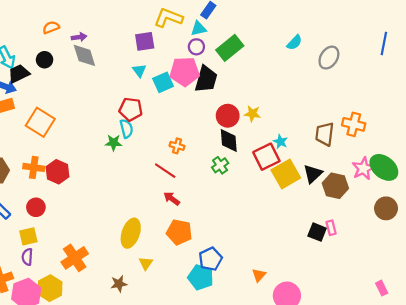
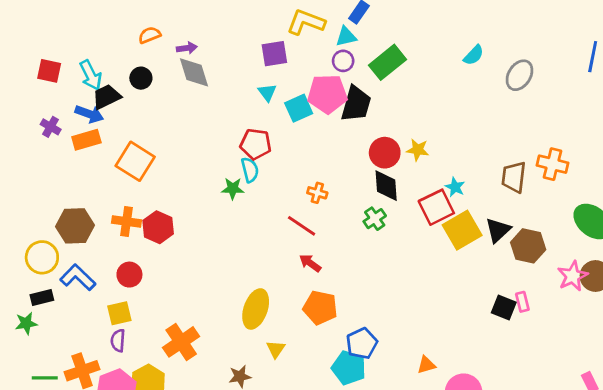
pink star: (363, 169) -> (573, 276), moved
orange triangle: (259, 275) -> (426, 365), turned 32

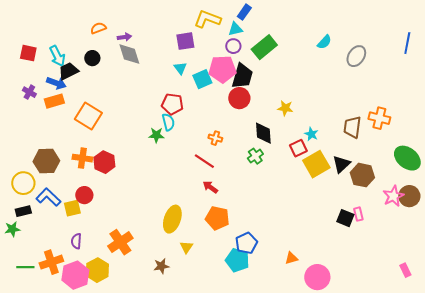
red circle: (385, 153) -> (239, 98), moved
red square: (436, 207) -> (298, 148), size x0.7
yellow square: (119, 313) -> (72, 208), moved

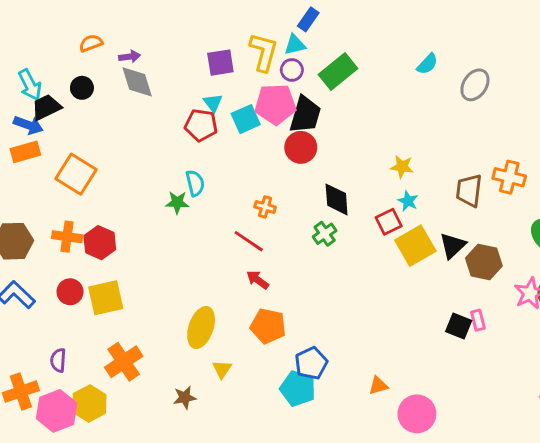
yellow L-shape: (207, 19) -> (264, 52), moved, turned 84
red pentagon: (172, 104) -> (201, 125), moved
yellow star: (285, 108) -> (402, 167), moved
yellow square: (72, 208) -> (106, 298), moved, size x1.4

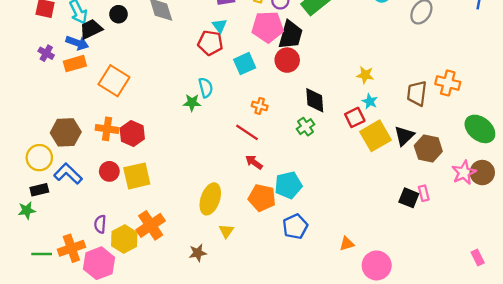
cyan square: (246, 119) -> (245, 64), moved
cyan pentagon: (298, 389) -> (288, 185), moved, turned -30
yellow hexagon: (89, 403) -> (124, 239), moved

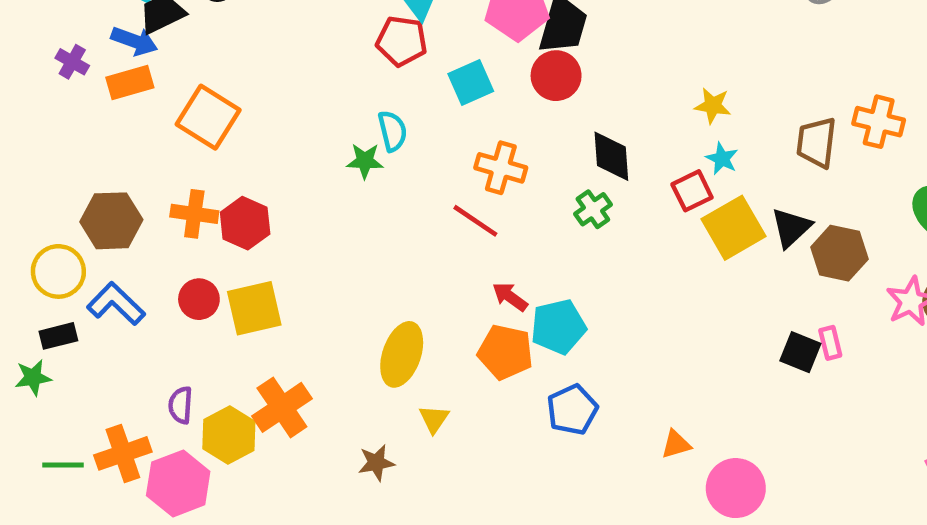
orange cross: (260, 106) -> (501, 168), size x1.5
red arrow: (254, 162) -> (510, 297), moved

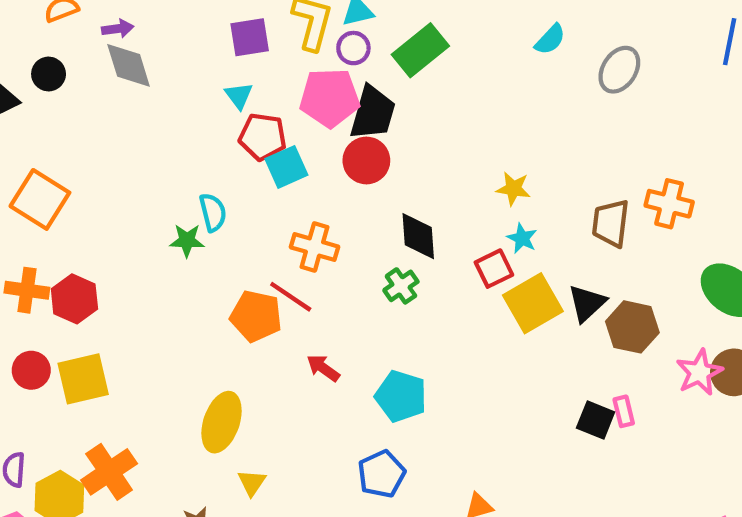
red pentagon: (402, 41) -> (263, 137), moved
cyan pentagon: (558, 327) -> (401, 396), moved, turned 30
orange pentagon: (505, 352) -> (256, 316), moved

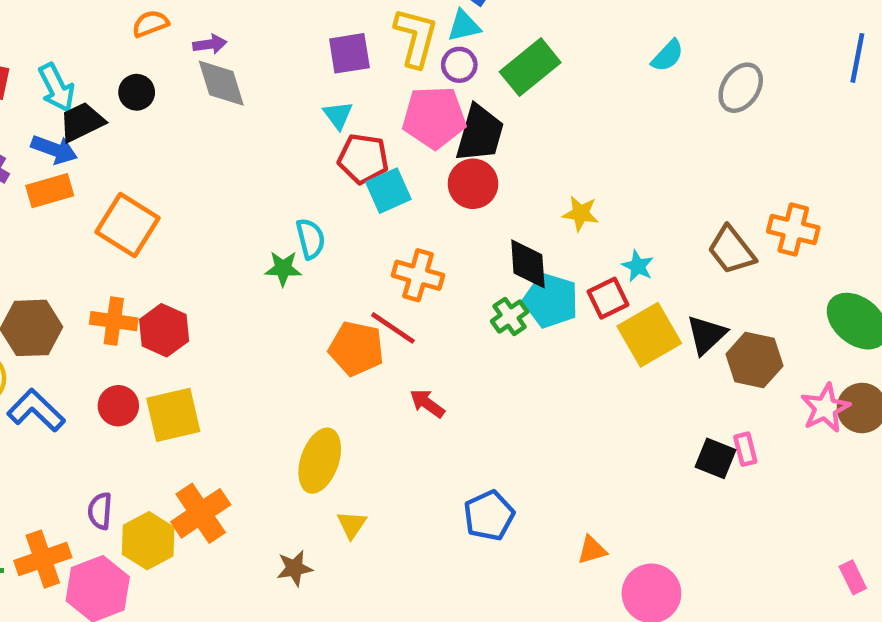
yellow star: (513, 189) -> (581, 214), moved
brown trapezoid: (611, 223) -> (732, 250), turned -45
cyan pentagon: (401, 396) -> (551, 300), moved

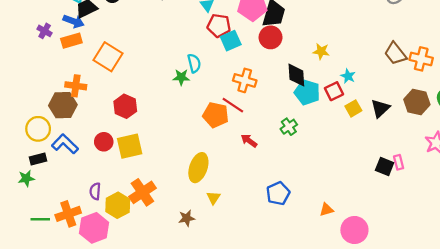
brown trapezoid: (732, 250) -> (395, 54), moved
green cross: (510, 316) -> (289, 127), moved
orange cross: (114, 321) -> (76, 86), moved
yellow square: (649, 335) -> (353, 108), size x0.6
brown hexagon: (754, 360) -> (417, 102), moved

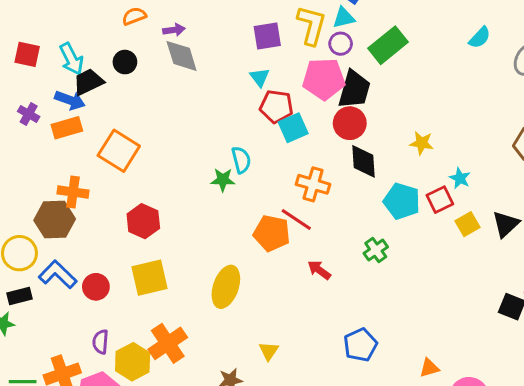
black diamond: (296, 75) -> (364, 161), moved
red circle: (104, 142) -> (96, 287), moved
yellow ellipse: (198, 168) -> (226, 287), moved

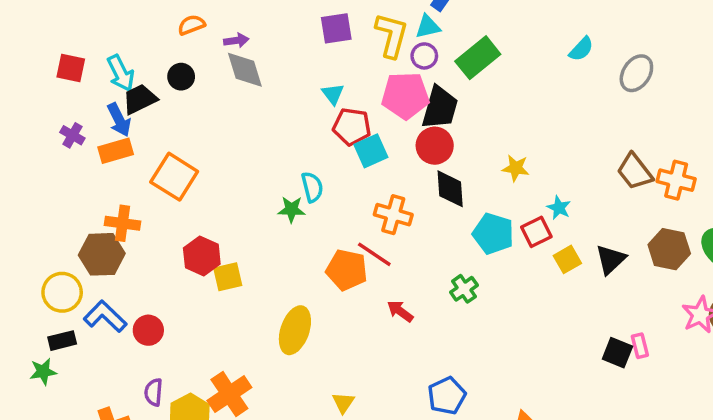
purple square: (267, 36) -> (336, 28), moved
blue arrow: (70, 100) -> (119, 120), turned 44
yellow square: (149, 278) -> (228, 277), moved, size x0.7

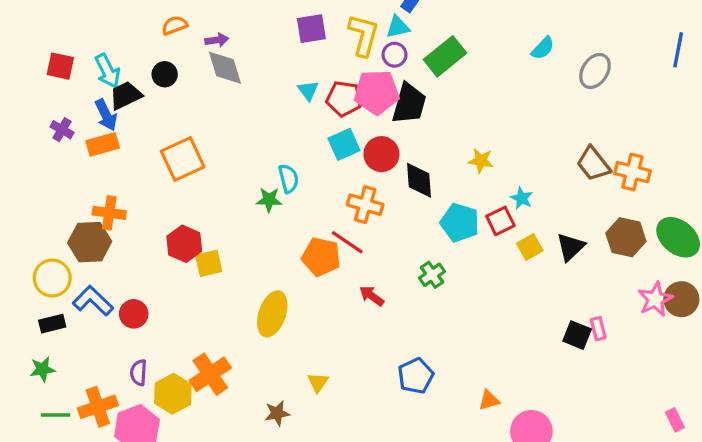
red pentagon: (352, 127) -> (344, 99), moved
red circle: (435, 146) -> (381, 154), moved
orange square: (174, 177) -> (183, 159), moved, turned 33
green star: (43, 372) -> (42, 369), moved

